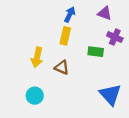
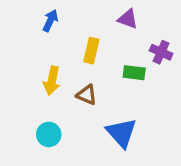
purple triangle: (105, 13) -> (128, 19), moved
blue arrow: (70, 14) -> (50, 21), moved
blue triangle: (110, 95) -> (122, 133), moved

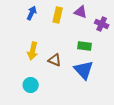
yellow rectangle: (91, 51) -> (58, 15), moved
purple cross: (161, 52) -> (102, 24), moved
blue triangle: (122, 133) -> (84, 70), moved

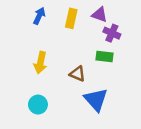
purple cross: (102, 24) -> (112, 33), moved
brown triangle: (55, 60) -> (77, 74), moved
blue triangle: (84, 70) -> (96, 100), moved

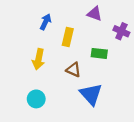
blue arrow: (39, 16) -> (46, 22), moved
yellow rectangle: (71, 18) -> (68, 37), moved
purple cross: (112, 33) -> (121, 31), moved

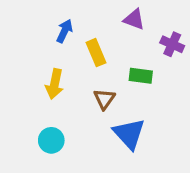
yellow rectangle: (68, 37) -> (96, 53), turned -36
brown triangle: (74, 70) -> (104, 99), turned 42

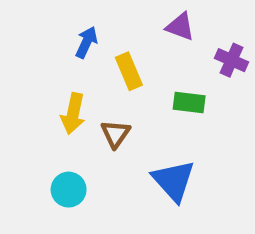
brown triangle: (104, 99) -> (115, 134), moved

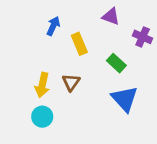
green rectangle: (189, 102) -> (116, 63), turned 36
yellow arrow: (73, 114) -> (42, 85), moved
blue triangle: (173, 181) -> (125, 99), moved

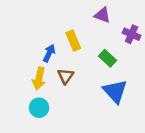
blue arrow: (53, 26) -> (49, 53), moved

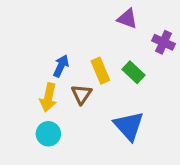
yellow rectangle: (73, 41) -> (100, 71), moved
blue triangle: (115, 91) -> (129, 126), moved

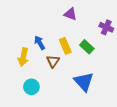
purple triangle: (127, 19) -> (70, 14), moved
blue arrow: (61, 66) -> (40, 43), turned -56
yellow arrow: (48, 97) -> (23, 57), moved

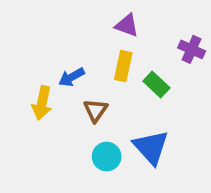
blue arrow: (40, 43) -> (72, 77), turned -88
yellow rectangle: (65, 46) -> (123, 66), moved, turned 35
cyan circle: (31, 87) -> (107, 157), moved

